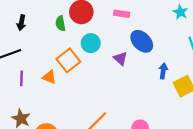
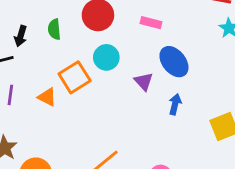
black arrow: (21, 23) -> (21, 36), moved
green semicircle: (60, 23) -> (54, 29), moved
blue arrow: (163, 71) -> (175, 104), moved

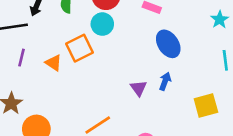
cyan circle: (106, 57) -> (102, 24), moved
purple triangle: (144, 81) -> (138, 88), moved

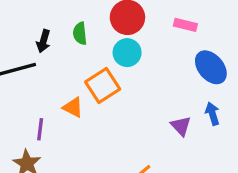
purple line: (22, 58) -> (40, 129), moved
blue arrow: (165, 81) -> (212, 114), turned -30

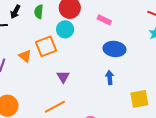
blue ellipse: (211, 67) -> (114, 49), turned -55
purple triangle: (181, 126) -> (63, 77), moved

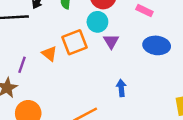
purple triangle: (63, 77) -> (111, 41), moved
blue arrow: (110, 78) -> (121, 88), moved

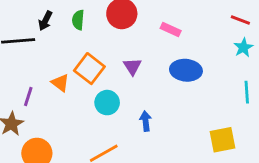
cyan circle: (97, 22) -> (107, 103), moved
orange square: (74, 42) -> (89, 69), turned -30

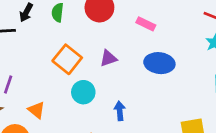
purple triangle: (132, 66) -> (108, 58), turned 42
orange triangle: (60, 83) -> (36, 110), moved

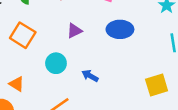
orange square: (67, 59) -> (23, 35), moved
blue arrow: (120, 111) -> (90, 76), turned -49

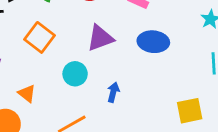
purple triangle: (74, 31) -> (100, 38), size x1.5
blue arrow: (90, 76) -> (113, 92), turned 70

